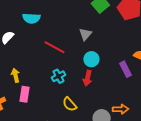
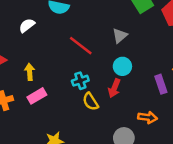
pink rectangle: (25, 94) -> (37, 96), turned 42
yellow semicircle: (70, 104) -> (91, 102), moved
orange arrow: (121, 109) -> (148, 117), moved

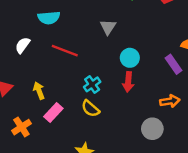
gray triangle: (120, 36) -> (108, 27), moved
red line: (81, 46) -> (65, 51), moved
yellow semicircle: (91, 102) -> (90, 109), moved

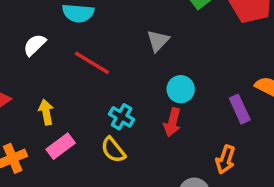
cyan cross: (92, 84) -> (122, 117), turned -35
orange arrow: (170, 101) -> (225, 159), turned 108

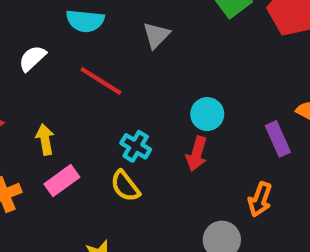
gray triangle: (158, 41) -> (156, 35), moved

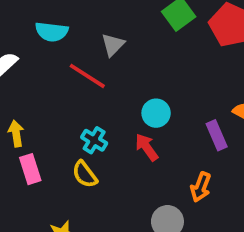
red line: (101, 81) -> (87, 76), moved
red arrow: (197, 154) -> (147, 147), turned 128
pink rectangle: (62, 181) -> (30, 169), turned -72

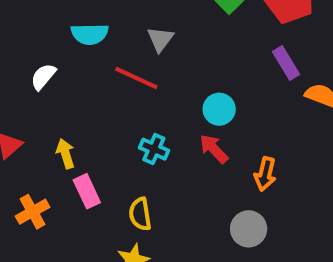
purple rectangle: (217, 135) -> (286, 63), moved
yellow semicircle: (85, 174) -> (140, 214), moved, turned 36
orange arrow: (201, 187) -> (265, 174), moved

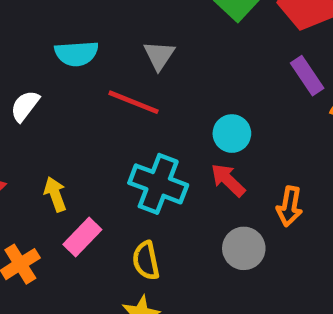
cyan cross: (154, 149) -> (158, 184), size x1.6
pink rectangle: (87, 191) -> (82, 237), turned 72
gray circle: (249, 229) -> (244, 248), moved

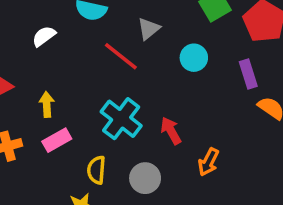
cyan circle: (232, 134) -> (194, 58), moved
gray circle: (244, 248) -> (145, 178), moved

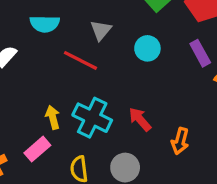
yellow arrow: (47, 105) -> (53, 117), moved

